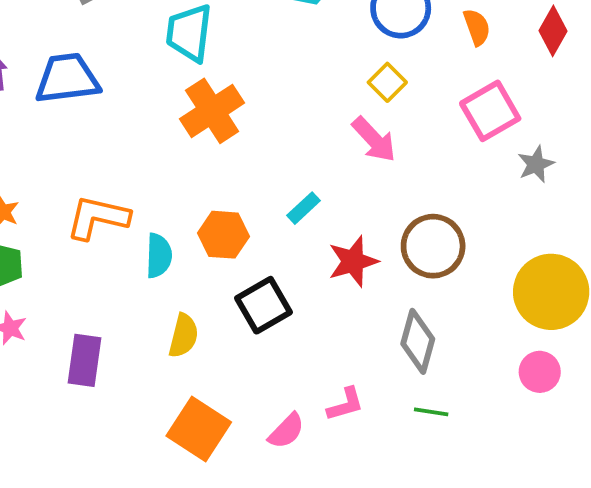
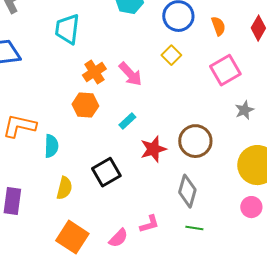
orange cross: (212, 111) -> (94, 72), moved, size x0.7
pink arrow: (374, 139) -> (130, 74), moved
gray star: (536, 164) -> (244, 110), moved
orange hexagon: (223, 235) -> (85, 105), moved

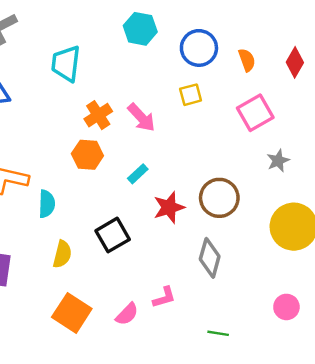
yellow square: (171, 55) -> (191, 95), turned 30
pink circle: (251, 207) -> (286, 307), moved
green line: (194, 228) -> (218, 333), moved

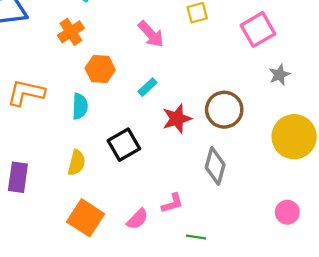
orange cross: (98, 115) -> (71, 32), moved
cyan semicircle: (47, 204) -> (80, 106), moved
green line: (218, 333) -> (196, 237), moved

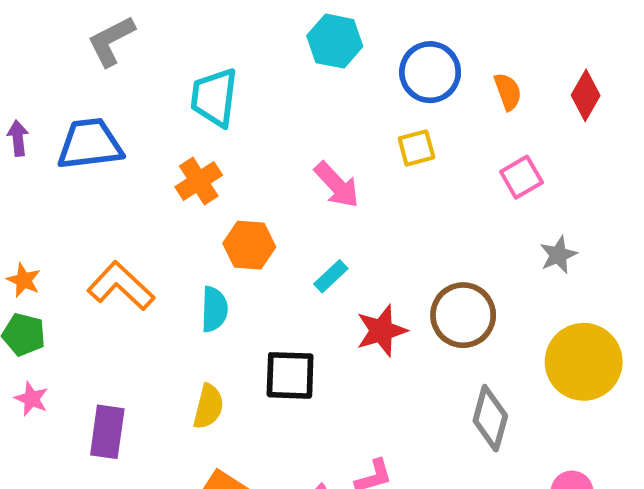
pink square: (258, 30) -> (521, 177), size x0.7
orange L-shape: (26, 93) -> (121, 286), turned 30
black square: (124, 145) -> (290, 375), turned 32
gray diamond: (215, 166) -> (490, 418), moved

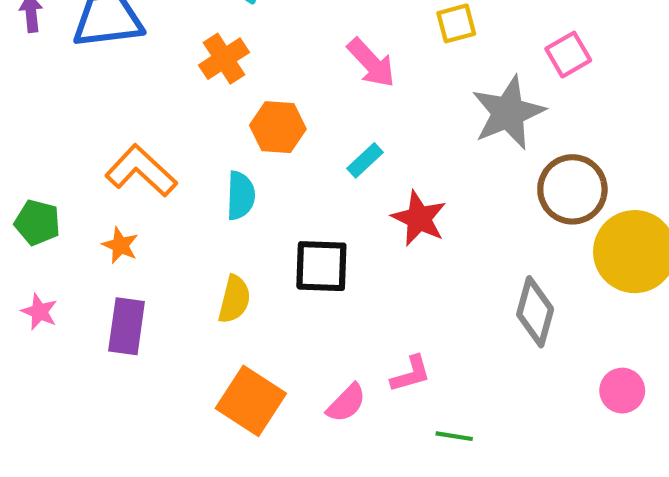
gray star: (558, 255) -> (508, 113), moved, size x1.8
orange star: (24, 280) -> (120, 245), moved
brown circle: (463, 315) -> (572, 189), moved
red star: (381, 331) -> (419, 218), turned -30
pink star: (32, 399) -> (39, 312), moved

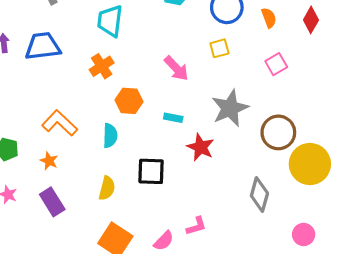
gray star: (508, 113) -> (230, 108), moved
cyan rectangle: (365, 160) -> (173, 118), turned 54
purple rectangle: (127, 326) -> (52, 202), turned -40

